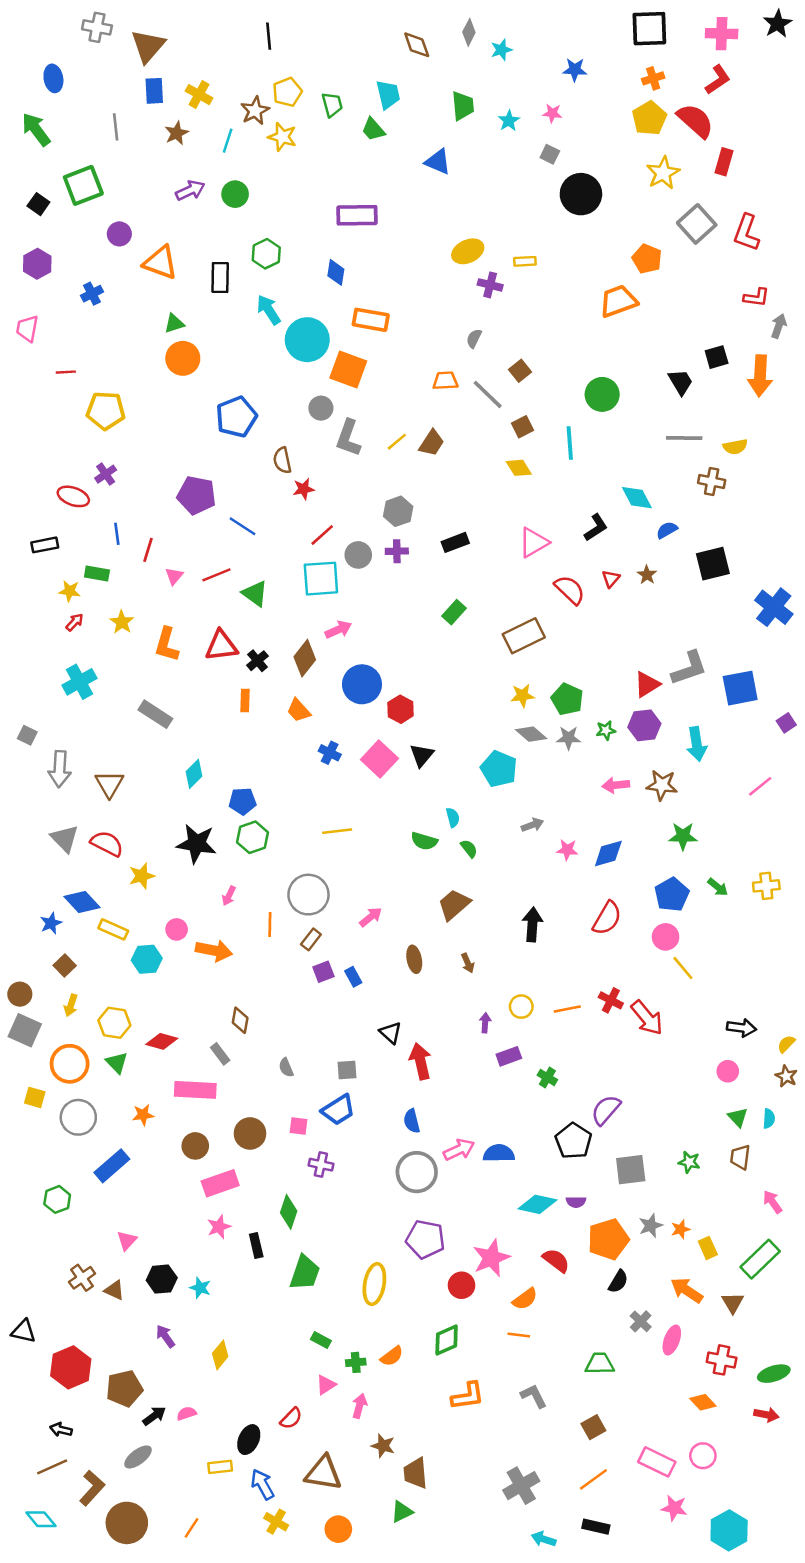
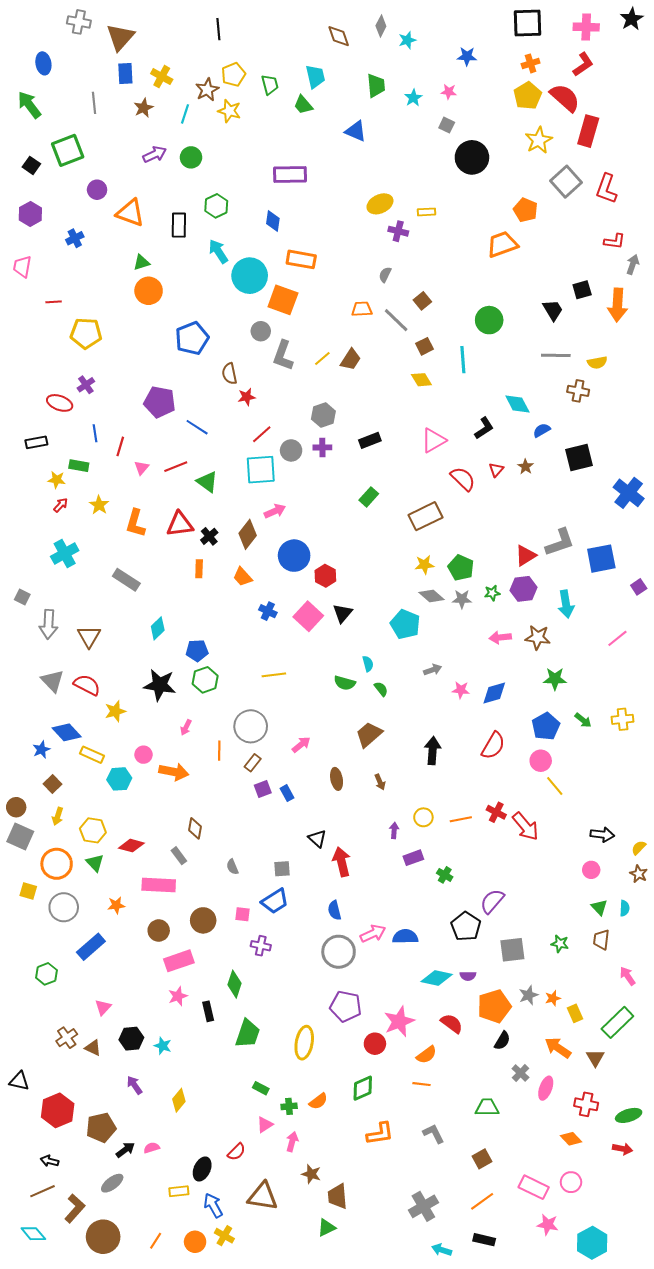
red rectangle: (724, 162) -> (588, 131), size x1.4
orange circle: (338, 1529) -> (195, 1242), moved

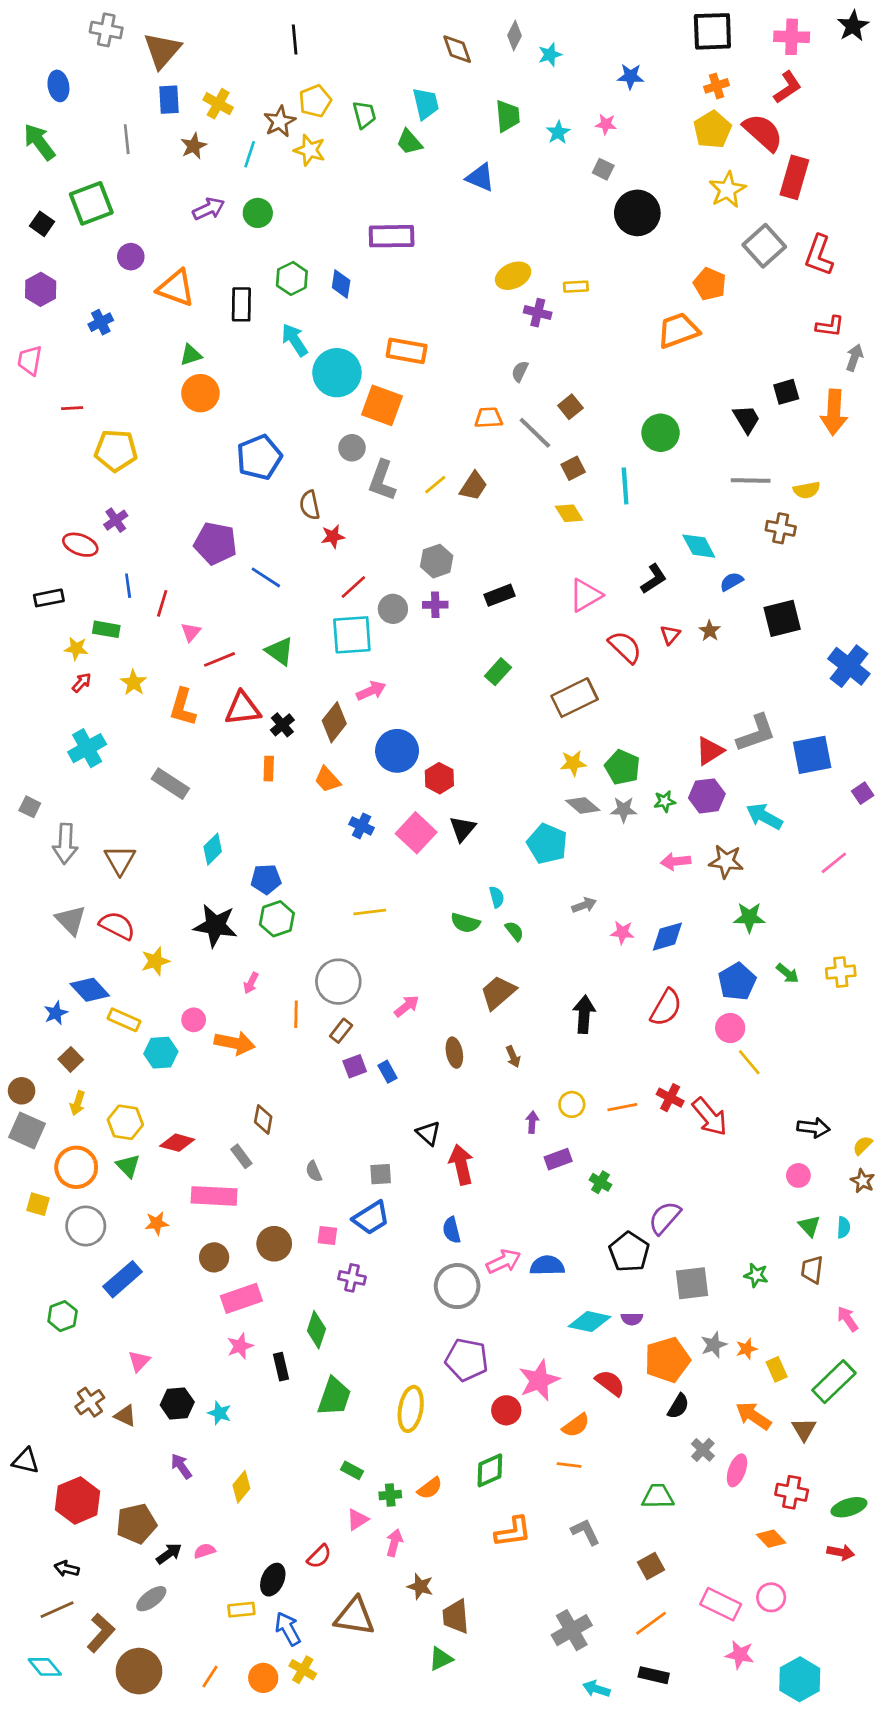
blue diamond: (273, 221) -> (341, 284), moved
red line: (176, 467) -> (220, 659), moved
cyan arrow: (566, 604) -> (764, 816), turned 128

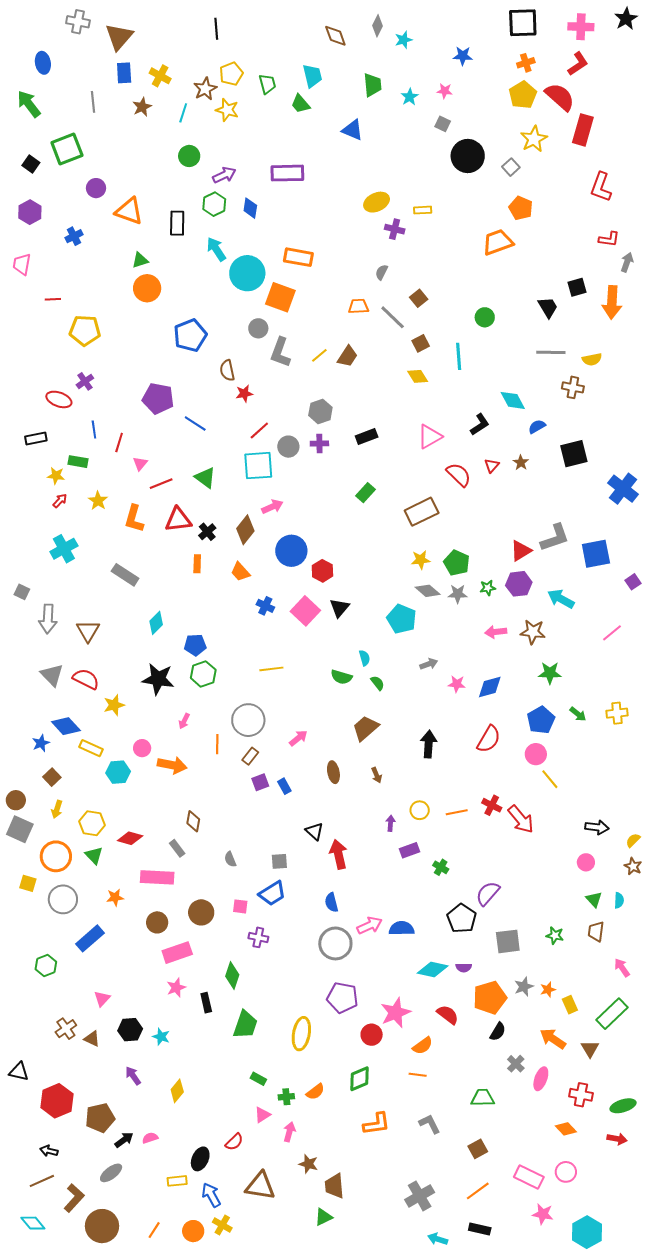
purple arrow: (209, 209) -> (224, 175), moved
gray square: (764, 246) -> (511, 167), moved, size x0.6
green circle: (661, 433) -> (485, 317), size x0.7

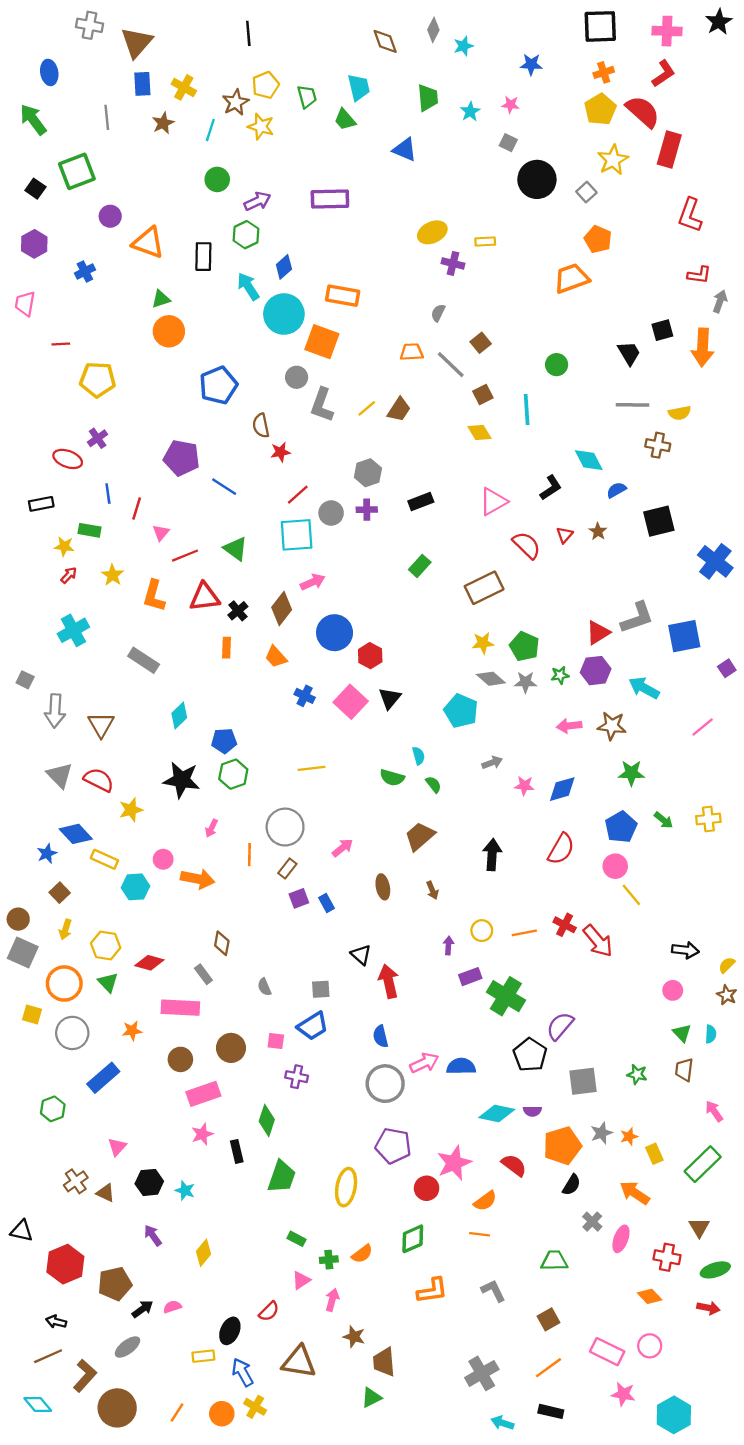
blue diamond: (250, 208) -> (284, 267), moved, turned 40
green cross: (441, 867) -> (506, 996), size x2.0
brown triangle: (590, 1049) -> (699, 1227), moved

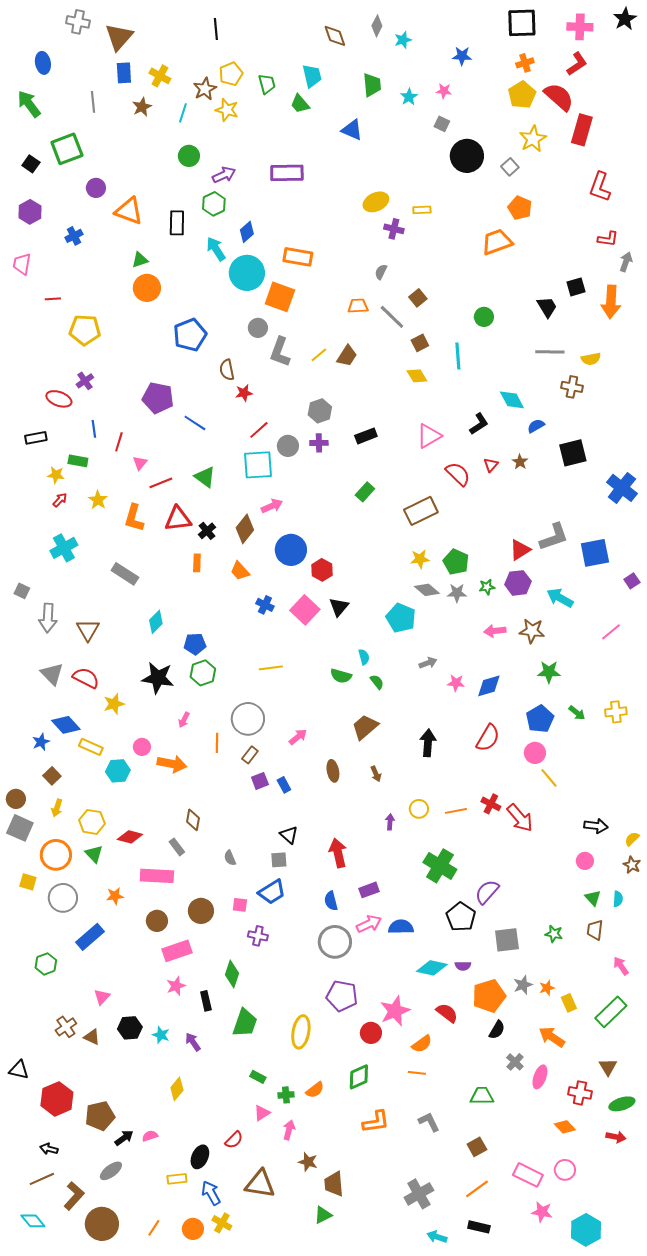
black triangle: (361, 955) -> (289, 835), moved
purple rectangle: (470, 977) -> (369, 890), moved
purple arrow: (153, 1235) -> (193, 1042), moved

